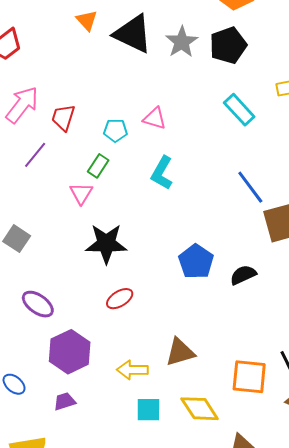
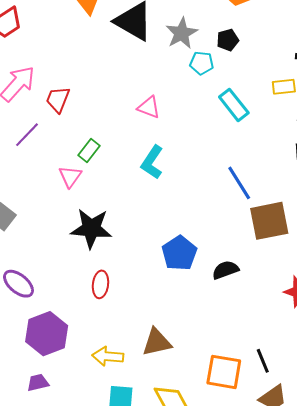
black pentagon: (228, 45) -> (228, 40), size x0.6
cyan pentagon: (115, 130) -> (202, 63), moved
red ellipse: (120, 299) -> (100, 284), turned -56

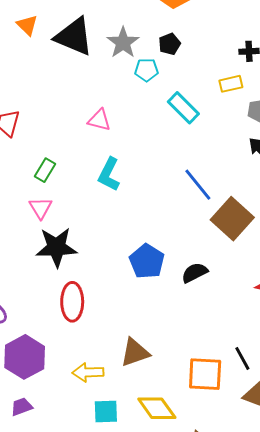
pink triangle: (70, 177) -> (41, 208), moved
brown square: (269, 221) -> (232, 219), turned -30
red ellipse: (100, 284) -> (72, 302), size x1.4

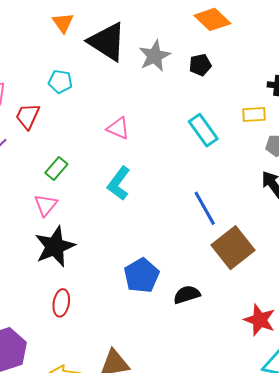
cyan pentagon: (147, 70) -> (60, 82), moved
black star: (56, 247) -> (55, 247), turned -30
red ellipse: (72, 302) -> (61, 303), size x0.7

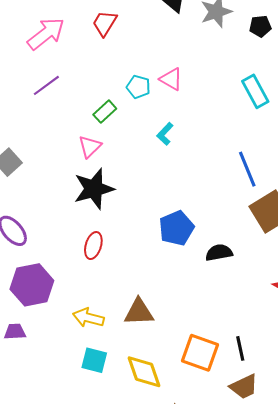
cyan pentagon: (60, 82) -> (138, 87), moved
red trapezoid: (28, 116) -> (105, 23), moved
cyan L-shape: (119, 183) -> (165, 134), size x0.7

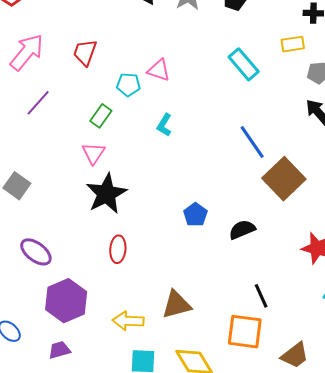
red trapezoid: (105, 23) -> (85, 53), moved
blue pentagon: (176, 228) -> (195, 215), size x0.7
black line: (240, 348) -> (261, 296), moved

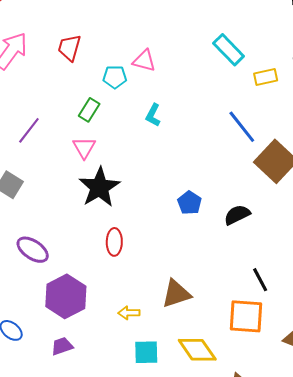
yellow rectangle: (293, 44) -> (266, 77), moved
purple line: (38, 103) -> (29, 130), moved
yellow arrow: (128, 321) -> (129, 313), size x0.7

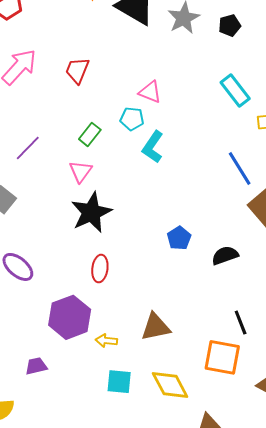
cyan pentagon: (115, 77) -> (132, 119), moved
cyan L-shape: (153, 115) -> (153, 147), size x1.4
purple hexagon: (66, 296) -> (70, 317), moved

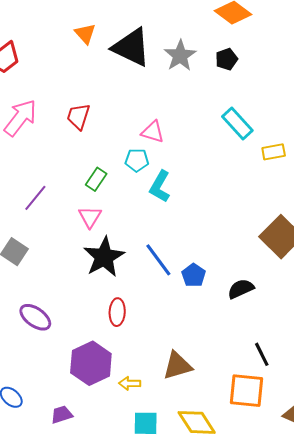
blue line: (240, 168) -> (158, 260), moved

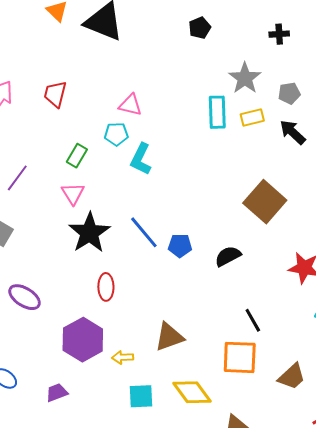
gray star: (180, 56) -> (245, 78), moved
cyan rectangle: (237, 124) -> (217, 112), moved, turned 44
blue pentagon: (194, 275) -> (180, 246), turned -30

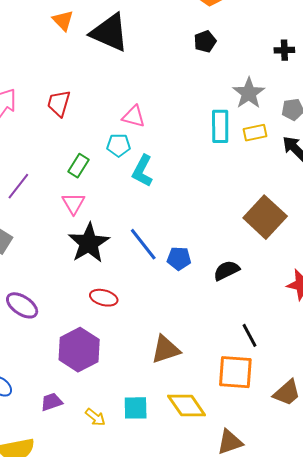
red ellipse: (106, 287) -> (104, 298), turned -76
yellow arrow: (123, 357) -> (95, 417), moved, turned -140

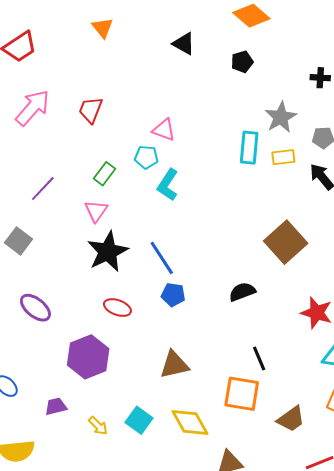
black triangle: (110, 33) -> (184, 44), moved, size x0.6
blue pentagon: (179, 258) -> (173, 295), moved
cyan square: (136, 408) -> (139, 420), turned 32

